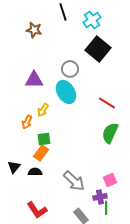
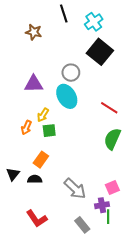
green square: (44, 139) -> (49, 131), moved

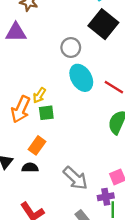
purple triangle: (34, 84) -> (16, 32), moved
cyan ellipse: (67, 96) -> (81, 78), moved
orange arrow: (26, 127) -> (21, 109), size x1.6

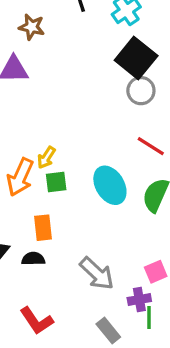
gray circle: (71, 47) -> (141, 91), moved
cyan ellipse: (81, 78) -> (110, 185), moved
orange rectangle: (37, 145) -> (43, 228), turned -42

